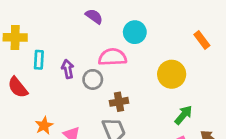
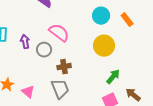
cyan circle: (135, 32) -> (101, 16), moved
pink semicircle: (112, 57) -> (59, 33), turned 40

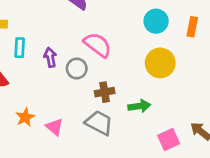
orange rectangle: (127, 20) -> (192, 27), turned 48
green arrow: (113, 77) -> (139, 106), moved, turned 42
gray trapezoid: (60, 89) -> (99, 123), turned -40

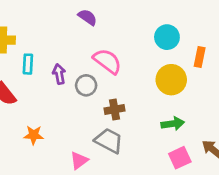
orange rectangle: (192, 27) -> (200, 57), moved
green arrow: (139, 106) -> (173, 124), moved
orange star: (25, 117) -> (34, 135), turned 30
pink triangle: (54, 127) -> (79, 161), moved, turned 42

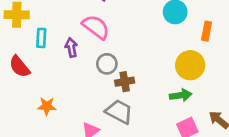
pink semicircle: (107, 61) -> (96, 27), moved
yellow circle: (171, 80) -> (190, 65), moved
gray circle: (86, 85) -> (107, 64), moved

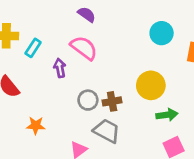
cyan rectangle: (41, 38) -> (33, 48), moved, turned 30
gray circle: (107, 64) -> (88, 100), moved
yellow circle: (190, 65) -> (151, 85), moved

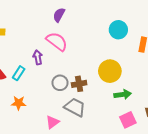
purple semicircle: (87, 14) -> (59, 15), turned -96
cyan rectangle: (33, 48) -> (19, 73), moved

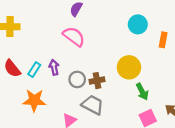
purple arrow: (38, 57) -> (54, 67), moved
green arrow: (123, 94) -> (142, 92), turned 70
orange star: (19, 103) -> (34, 100), size x1.5

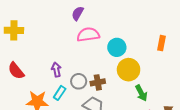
cyan circle: (138, 24) -> (117, 47), moved
pink semicircle: (74, 36) -> (88, 35), moved, turned -45
cyan rectangle: (34, 70) -> (60, 93), moved

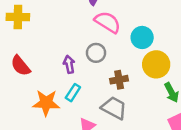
pink semicircle: (88, 35) -> (108, 22), turned 40
gray circle: (79, 81) -> (96, 53), moved

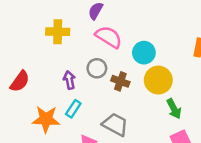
yellow cross: (18, 17) -> (58, 32), moved
red semicircle: (20, 66) -> (20, 81), turned -105
brown cross: (119, 80) -> (120, 81), moved, turned 30

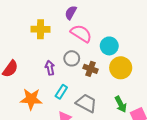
cyan rectangle: (73, 109) -> (61, 92), moved
green arrow: (174, 109) -> (121, 104), moved

